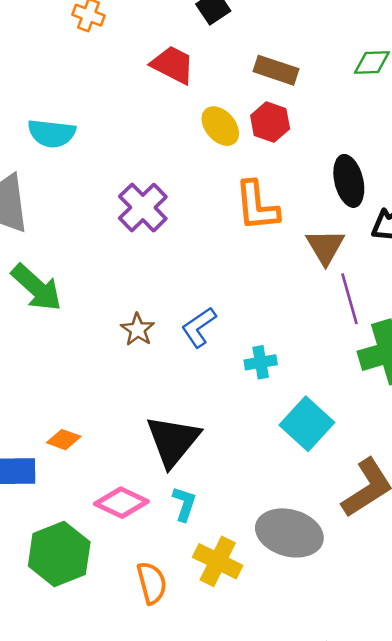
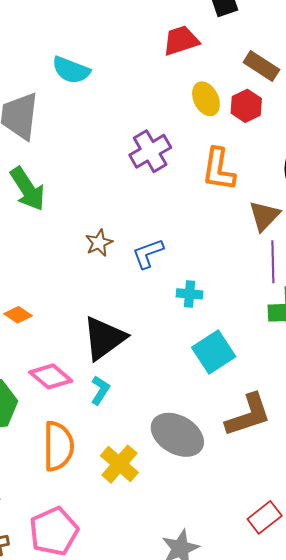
red trapezoid: (173, 65) -> (181, 41), turned -60
purple cross: (143, 208) -> (150, 151), moved
yellow cross: (218, 561) -> (119, 464), moved
orange semicircle: (152, 583) -> (58, 446), size x1.4

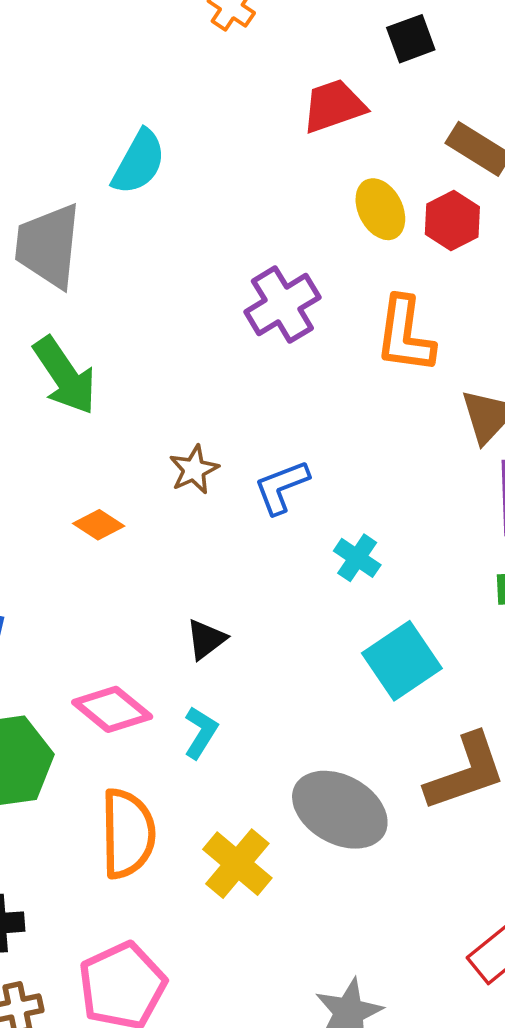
cyan semicircle: (71, 70) -> (139, 162), turned -81
cyan cross: (190, 294) -> (357, 558), turned 30
orange diamond: (18, 315) -> (99, 525), moved
black triangle: (104, 338) -> (206, 639), size x0.5

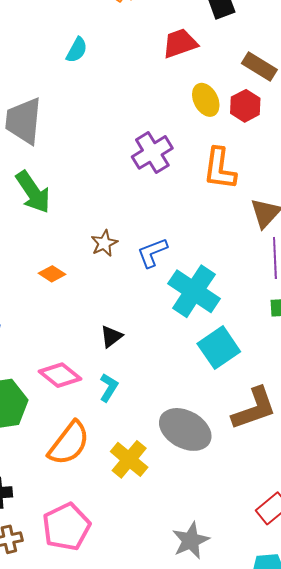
cyan semicircle: (139, 162) -> (77, 50), moved, size x0.7
cyan cross: (357, 558) -> (194, 291), size x2.0
orange semicircle: (128, 834) -> (69, 443), turned 39

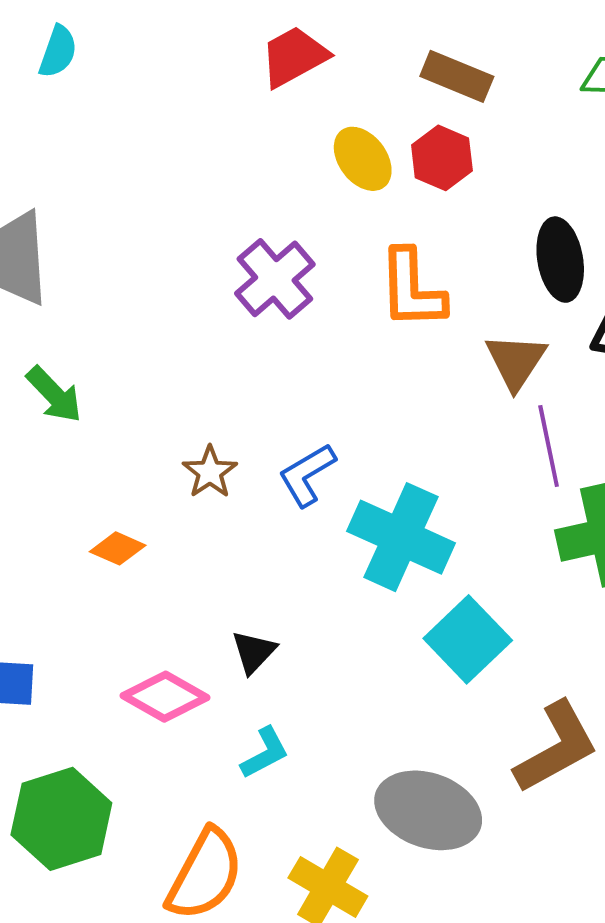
cyan semicircle: (77, 50) -> (58, 52), moved
green arrow: (33, 192) -> (54, 395), size x0.7
pink diamond: (60, 375) -> (165, 697), moved
cyan L-shape: (109, 388) -> (265, 753), turned 40

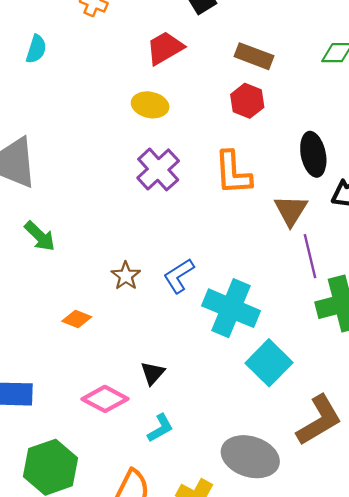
yellow ellipse: (363, 159) -> (150, 105), moved, turned -40

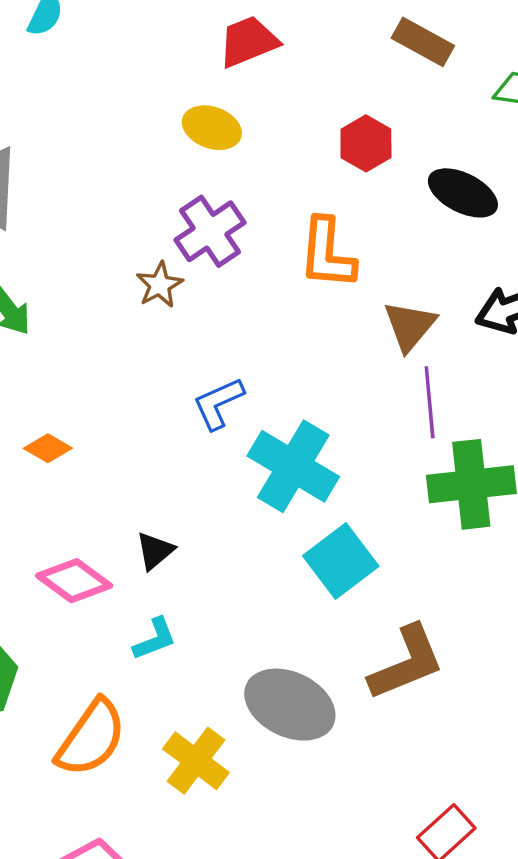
brown rectangle: (254, 56) -> (423, 42), moved
black ellipse: (313, 154) -> (463, 193), moved, turned -60
brown star: (126, 276) -> (160, 285), moved

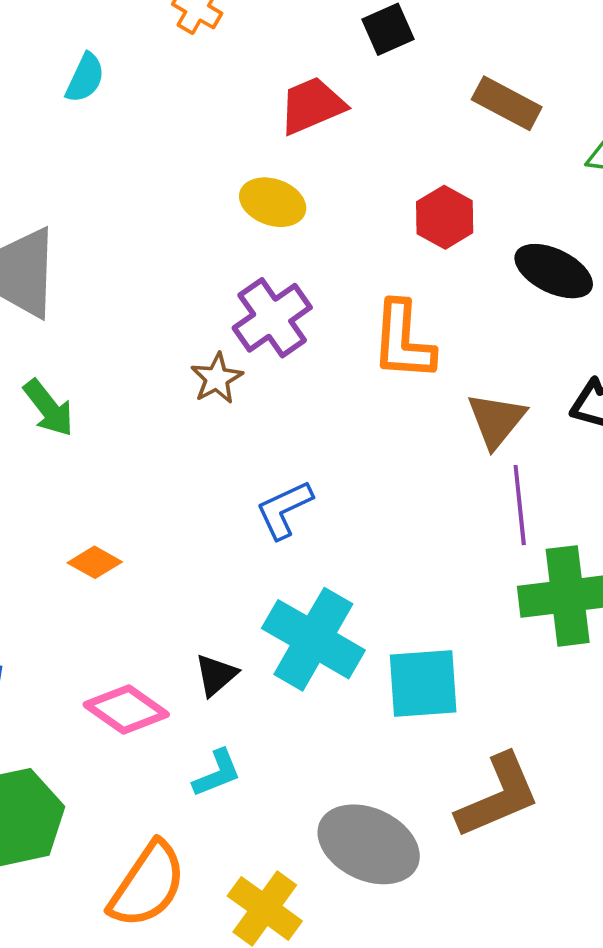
cyan cross: (293, 466) -> (313, 639), moved
cyan square: (341, 561) -> (423, 683), turned 34

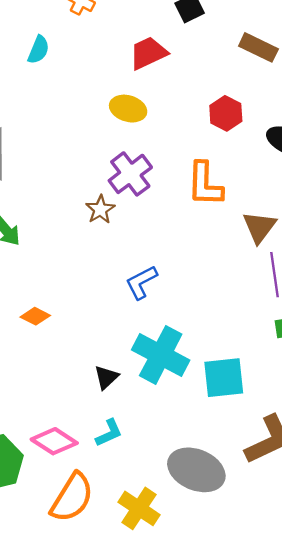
cyan semicircle: (85, 78) -> (38, 50), moved
pink diamond: (126, 709) -> (54, 441), moved

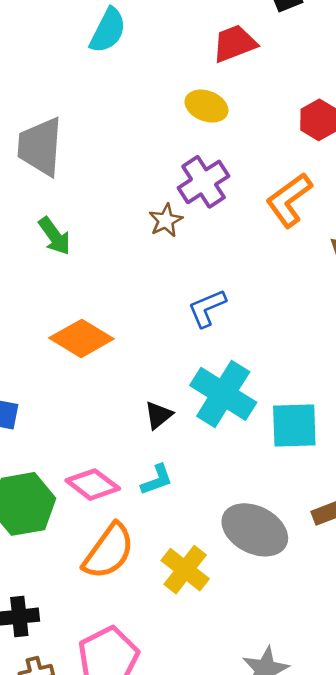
cyan semicircle: (38, 50) -> (108, 30), size x1.4
orange L-shape: (205, 184) -> (289, 200), turned 48
orange diamond: (35, 316) -> (81, 338), size x1.8

